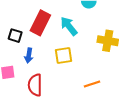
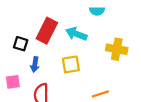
cyan arrow: (69, 26) -> (76, 34), turned -30

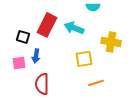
yellow square: (71, 64) -> (84, 59), moved
pink square: (13, 82) -> (19, 63), moved

